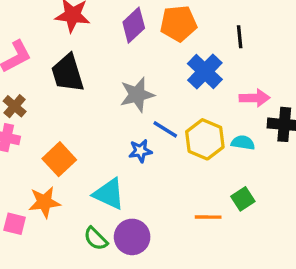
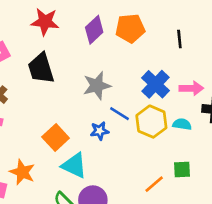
blue cross: (205, 71) -> (155, 84), moved
orange square: (59, 159) -> (56, 138), moved
green square: (243, 199) -> (182, 169), turned 30
orange star: (44, 202) -> (22, 172), turned 30
orange line: (208, 217) -> (154, 184), turned -42

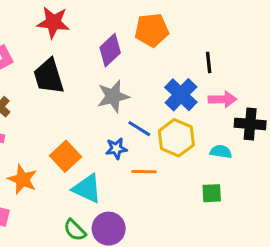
purple diamond: (94, 30) -> (110, 50), moved
black line: (179, 39) -> (209, 62), moved
cyan semicircle: (182, 124) -> (221, 152), moved
orange star: (22, 172) -> (22, 179), moved
orange line: (154, 184) -> (144, 172), moved, turned 42

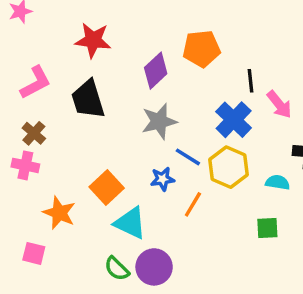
black line: (209, 62) -> (251, 81), moved
pink arrow: (222, 99) -> (279, 104), moved, turned 52
orange line: (144, 172) -> (193, 204), turned -60

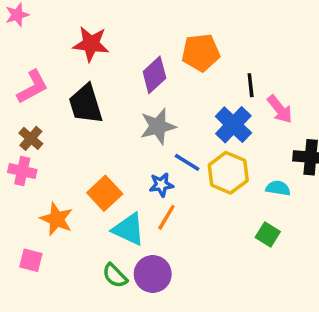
orange line: (193, 204) -> (166, 217), moved
green square: (267, 228) -> (268, 235), turned 35

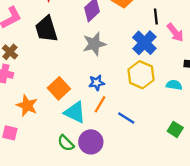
blue line: (187, 162) -> (126, 118), moved
green square: (268, 235) -> (175, 129), moved

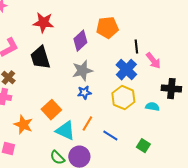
blue star: (97, 83) -> (84, 93), moved
green square: (175, 129) -> (143, 146), moved

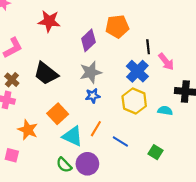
black trapezoid: (40, 58) -> (46, 73), moved, turned -35

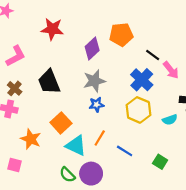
black line: (148, 47) -> (153, 55), turned -48
black trapezoid: (46, 73) -> (49, 82), turned 30
cyan semicircle: (165, 111) -> (170, 120), turned 152

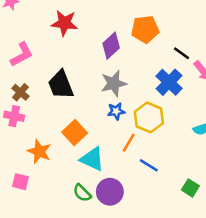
yellow hexagon: (139, 110) -> (149, 117), moved
orange line: (100, 138) -> (129, 143), moved
green square: (160, 162) -> (190, 188), moved

